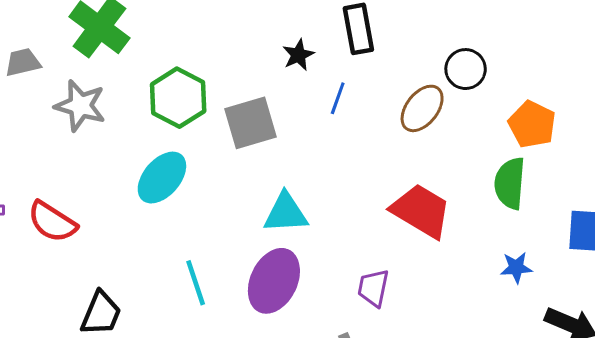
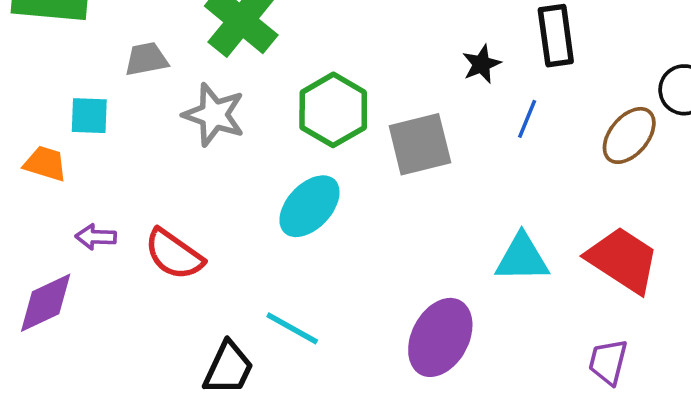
cyan triangle: (286, 213) -> (522, 258), moved
cyan line: (196, 283) -> (292, 328), moved, turned -45
purple trapezoid: (373, 288) -> (608, 362), moved

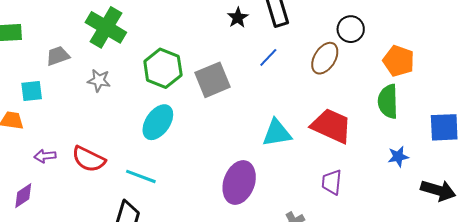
black star: (481, 64) -> (238, 18), moved
gray star: (214, 115) -> (99, 80), size x0.7
blue line: (527, 119) -> (268, 57), turned 30
purple diamond: (46, 303) -> (23, 196), size x0.7
cyan line: (292, 328) -> (141, 176), moved

